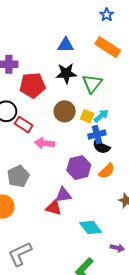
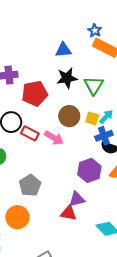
blue star: (107, 15) -> (95, 31), moved
pink arrow: (45, 143) -> (54, 138), moved, turned -150

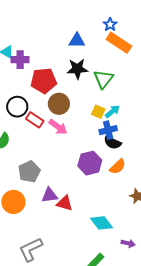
brown circle: (69, 116) -> (59, 104), moved
purple triangle: (77, 199) -> (50, 195), moved

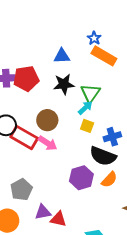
red pentagon: (44, 81) -> (26, 79), moved
cyan arrow: (112, 111) -> (85, 108), moved
red rectangle: (35, 120) -> (24, 138), size x1.5
blue cross: (108, 130) -> (112, 137), moved
black semicircle: (113, 143) -> (103, 156), size x1.5

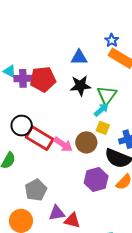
brown circle: (47, 120) -> (86, 142), moved

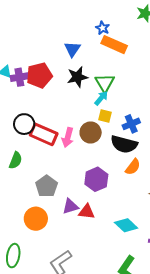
blue triangle: (79, 57) -> (72, 49), turned -48
pink arrow: (63, 144) -> (68, 137), turned 78
purple hexagon: (96, 179) -> (96, 179), moved

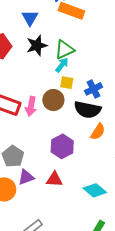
green triangle: (105, 83) -> (64, 50), turned 40
purple triangle: (70, 206) -> (26, 177), moved

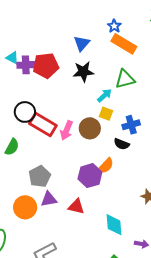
green triangle: (64, 50) -> (125, 79), moved
black semicircle: (88, 110) -> (122, 144), size x0.6
orange semicircle: (98, 132) -> (106, 166), moved
cyan diamond: (95, 190) -> (114, 225), turned 35

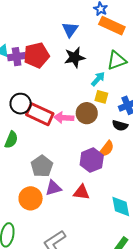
pink arrow: (67, 130) -> (64, 118), turned 78

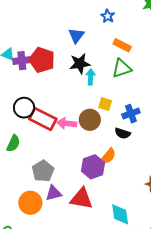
orange rectangle: (112, 26) -> (122, 45), moved, size x0.7
red pentagon: (37, 55) -> (42, 60), turned 30
cyan arrow: (98, 79) -> (91, 77), moved, turned -42
red triangle: (81, 192) -> (81, 199), size x1.4

